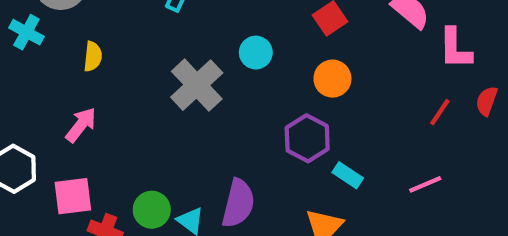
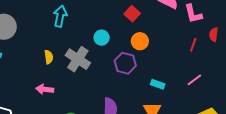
yellow semicircle: (93, 56) -> (49, 57), moved
pink arrow: (81, 125) -> (45, 89), moved, turned -108
purple hexagon: (307, 138) -> (125, 63), moved

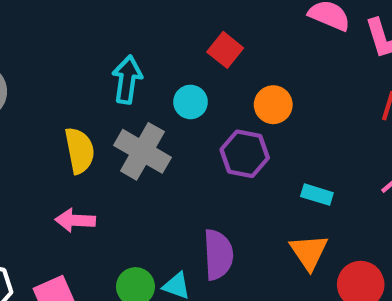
red square: (132, 14) -> (225, 50), moved
cyan arrow: (60, 16) -> (127, 80), moved
yellow semicircle: (49, 57) -> (80, 150), size x1.5

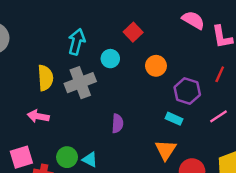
gray cross: (142, 151) -> (80, 83), turned 32
purple hexagon: (245, 154) -> (187, 91), moved
purple semicircle: (218, 255) -> (118, 123), moved, size x0.7

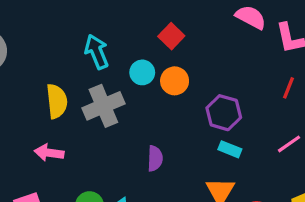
cyan arrow: (77, 42) -> (97, 52), turned -35
orange circle: (156, 66) -> (175, 81), moved
purple hexagon: (187, 91) -> (224, 113), moved

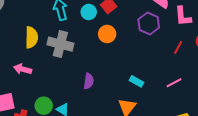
cyan circle: (142, 72) -> (89, 12), moved
gray cross: (103, 106) -> (60, 44), turned 30
purple hexagon: (224, 113) -> (149, 23), moved

